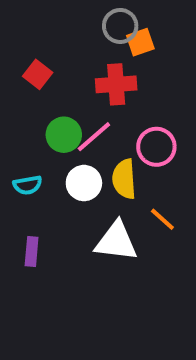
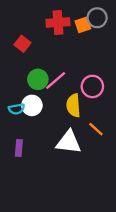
gray circle: (120, 26) -> (97, 18), moved
red cross: (116, 84) -> (58, 22), moved
white circle: (84, 183) -> (32, 105), moved

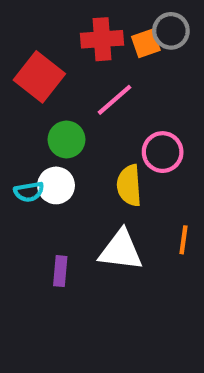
red square: (22, 44) -> (39, 77), size x1.6
pink line: (56, 81) -> (115, 100), moved
orange line: (96, 129) -> (183, 240), moved, turned 56
purple rectangle: (19, 148) -> (60, 271), moved

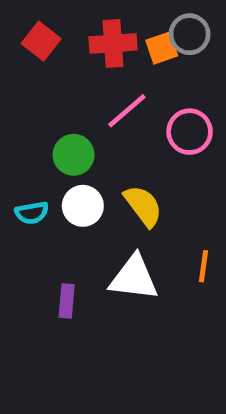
red square: (39, 77) -> (41, 41), moved, size x0.7
pink circle: (163, 152) -> (190, 132), moved
white circle: (56, 185) -> (83, 206), moved
yellow semicircle: (129, 185) -> (143, 206), turned 147

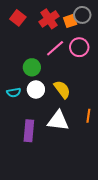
red cross: (113, 43) -> (49, 19), turned -30
pink circle: (190, 132) -> (79, 47), moved
purple rectangle: (67, 301) -> (29, 131), size x1.5

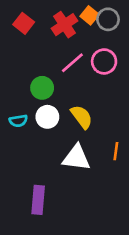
orange square: (70, 21) -> (90, 15), moved, turned -32
purple rectangle: (29, 131) -> (38, 200), moved

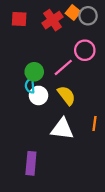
red square: (24, 23) -> (19, 19), turned -35
pink line: (72, 63) -> (63, 67), moved
cyan semicircle: (18, 121) -> (30, 86), moved, turned 96

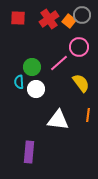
orange square: (73, 13) -> (69, 21), moved
cyan semicircle: (30, 86) -> (19, 82), moved
yellow semicircle: (66, 95) -> (81, 83), moved

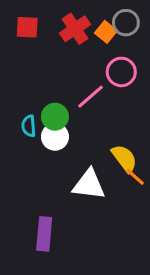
green circle: (32, 67) -> (55, 117), moved
yellow semicircle: (81, 83) -> (124, 158), moved
orange line: (88, 115) -> (135, 177), turned -56

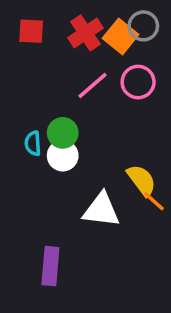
orange square: (106, 32) -> (121, 36), size x1.4
pink line: (90, 97) -> (93, 86), moved

